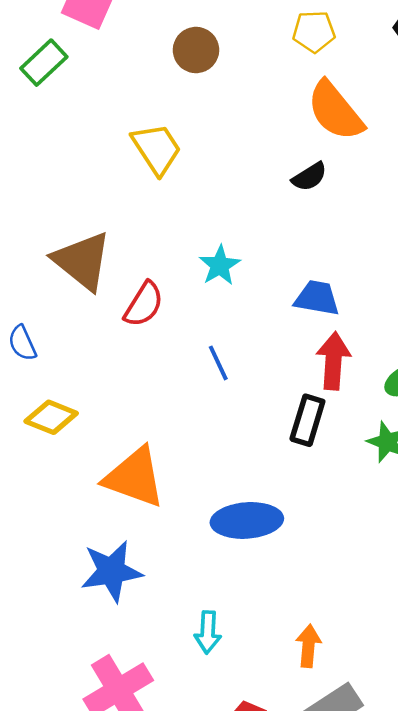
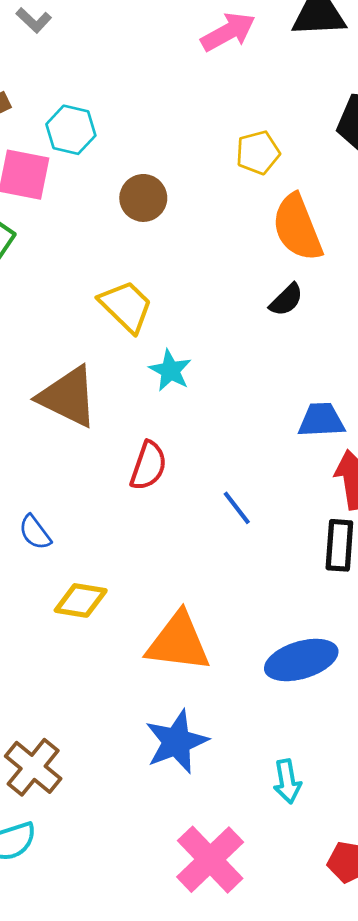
orange semicircle: (335, 111) -> (297, 228), turned 30
brown triangle: (82, 261) -> (68, 397), moved
cyan star: (220, 265) -> (170, 370), moved

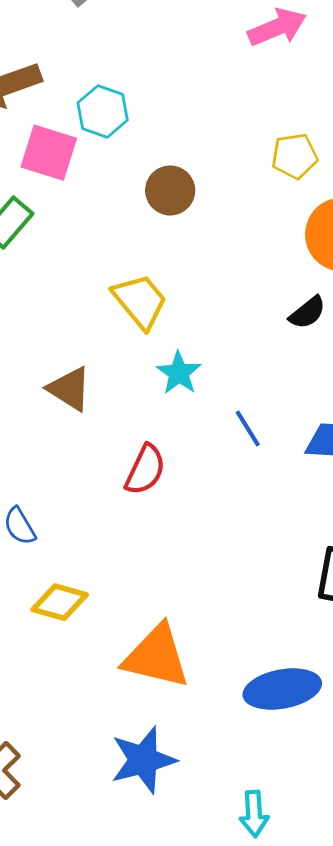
brown triangle: (68, 397) -> (69, 389), size x0.7
blue line: (237, 508) -> (248, 429), moved

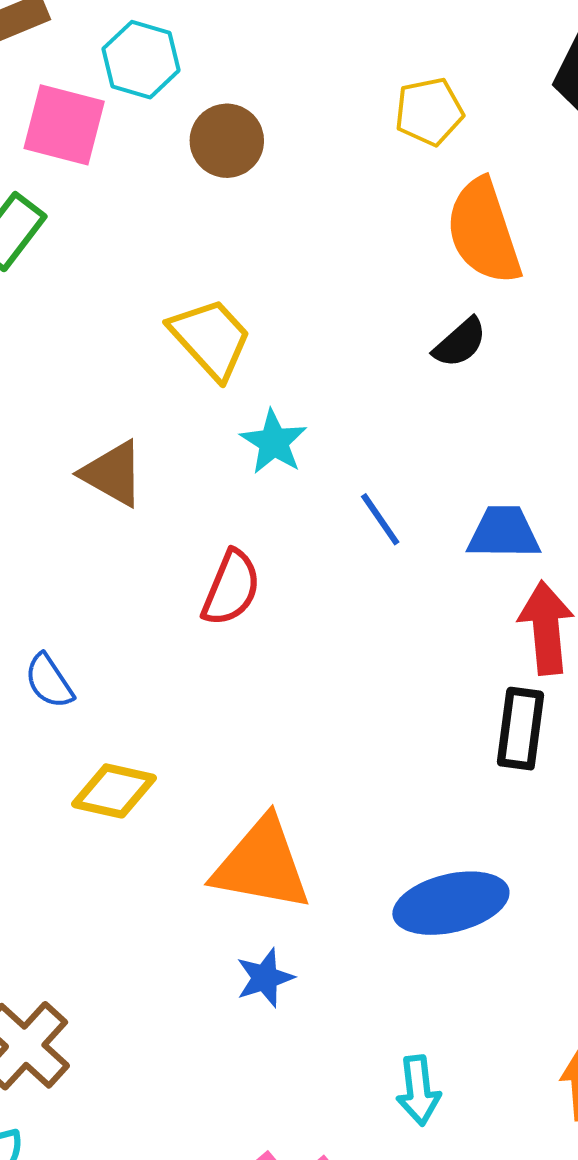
brown circle: (170, 190) -> (227, 141), moved
blue star: (143, 760) -> (265, 978), moved, size x0.6

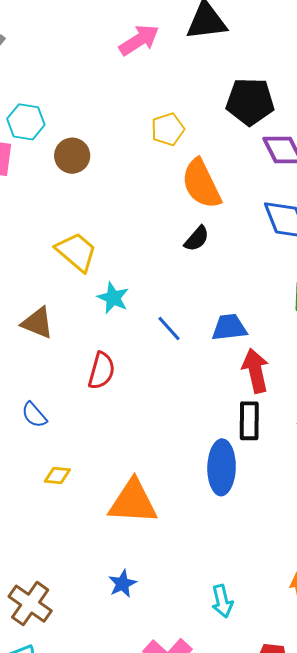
blue semicircle: (49, 681) -> (34, 415), moved
yellow diamond: (114, 791) -> (57, 476), size x0.7
blue ellipse: (451, 903) -> (222, 467), moved, turned -68
blue star: (265, 978) -> (122, 584), moved

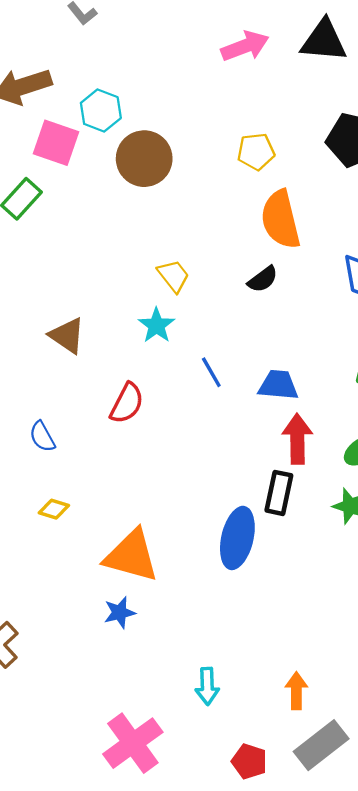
brown circle: (72, 156) -> (144, 159), size x1.4
yellow trapezoid: (76, 252) -> (173, 276), moved, size x0.7
blue star: (122, 584) -> (120, 613), moved

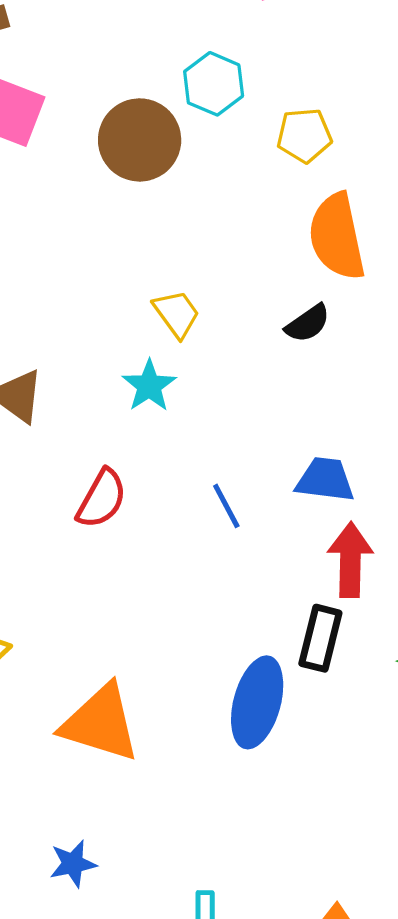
cyan hexagon: (101, 110) -> (214, 84), moved
blue line: (211, 372) -> (226, 506), moved
blue star: (120, 613) -> (73, 864), moved

